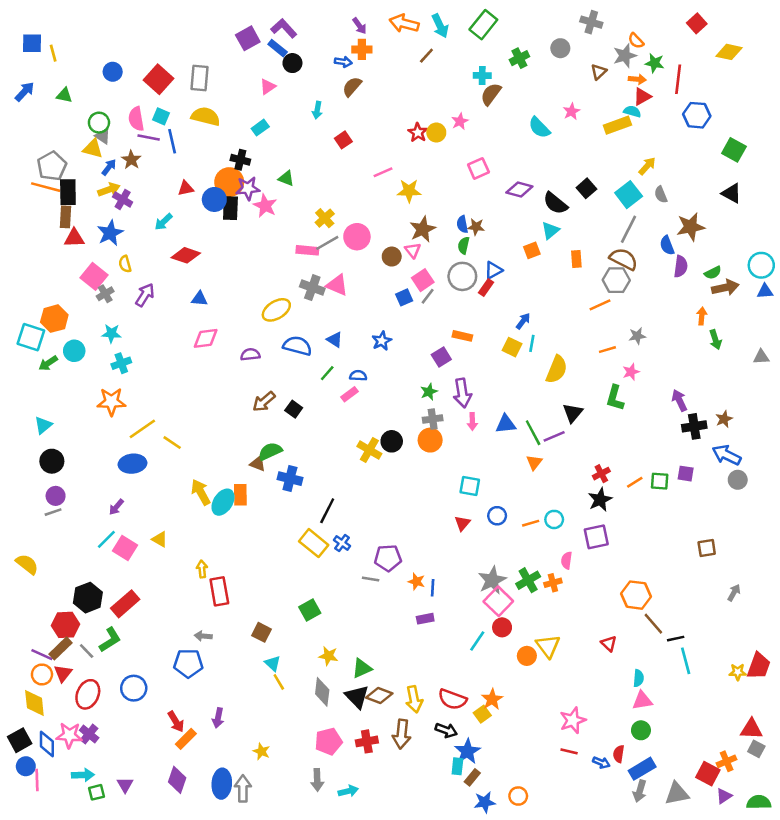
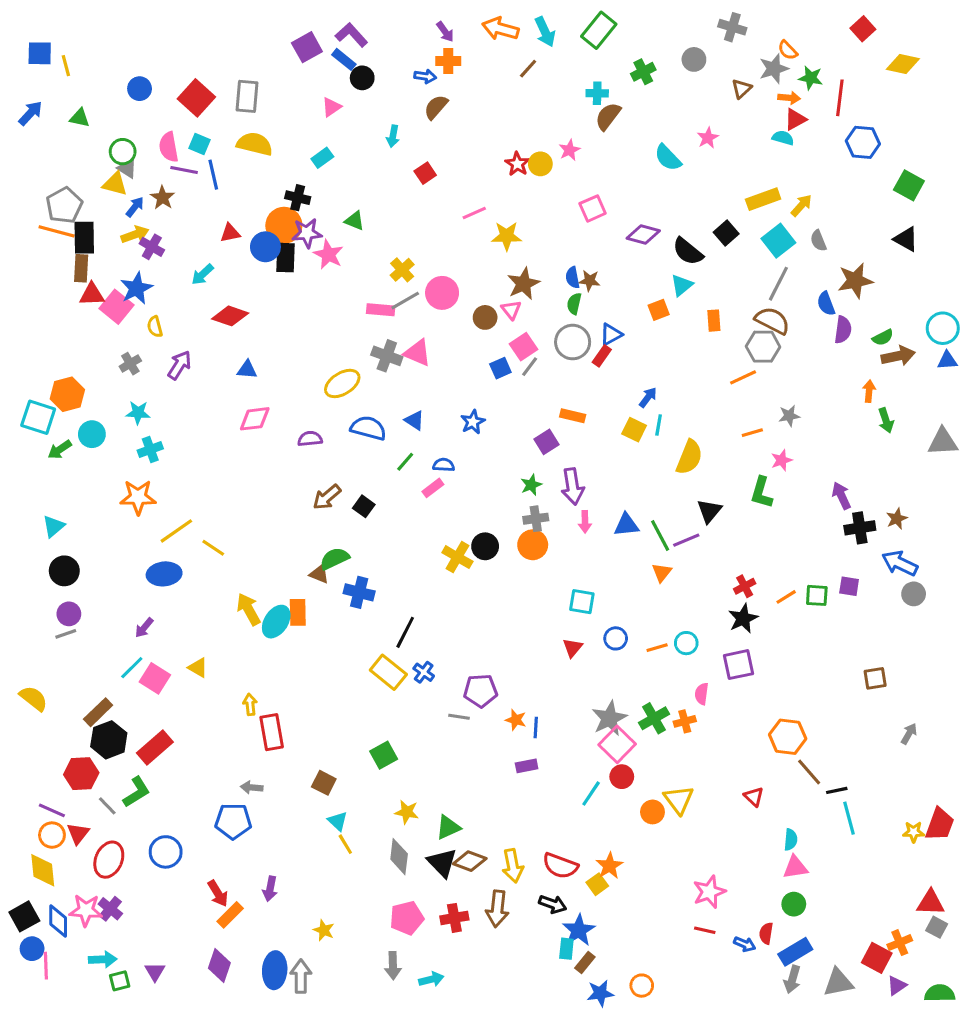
yellow rectangle: (617, 125) -> (763, 199), moved
pink square: (94, 276) -> (116, 307), moved
gray triangle: (761, 357) -> (943, 442), size x1.5
brown rectangle: (61, 648) -> (98, 712), moved

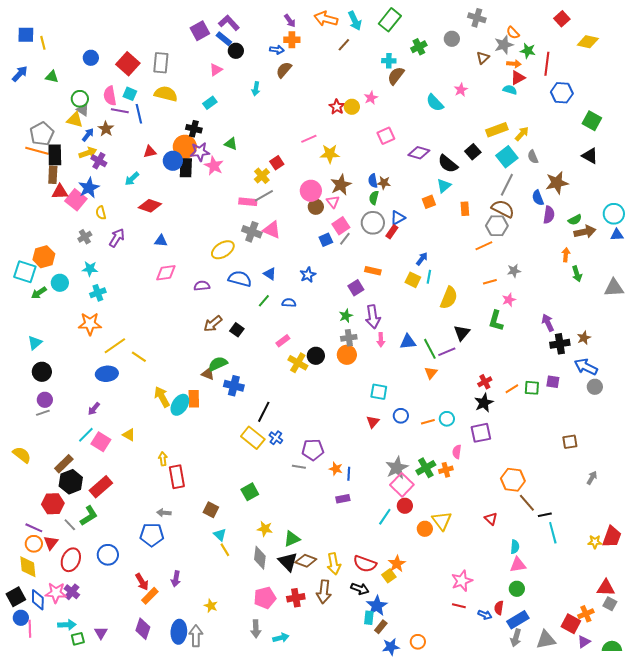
red square: (425, 173) -> (277, 163), moved
pink circle: (442, 293) -> (311, 191), moved
pink rectangle: (433, 488) -> (283, 341), moved

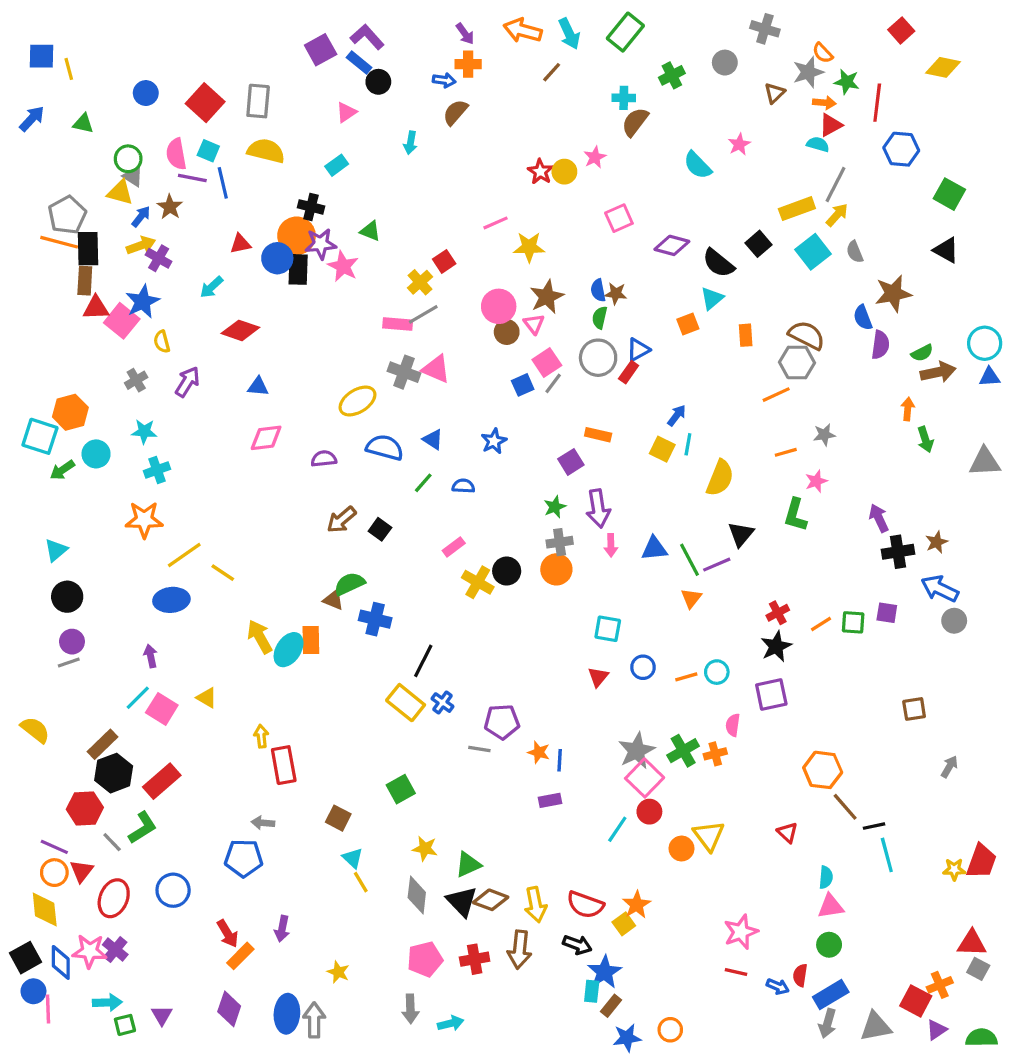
gray line: (507, 185) -> (835, 184), moved
purple arrow: (94, 409) -> (151, 656), turned 128

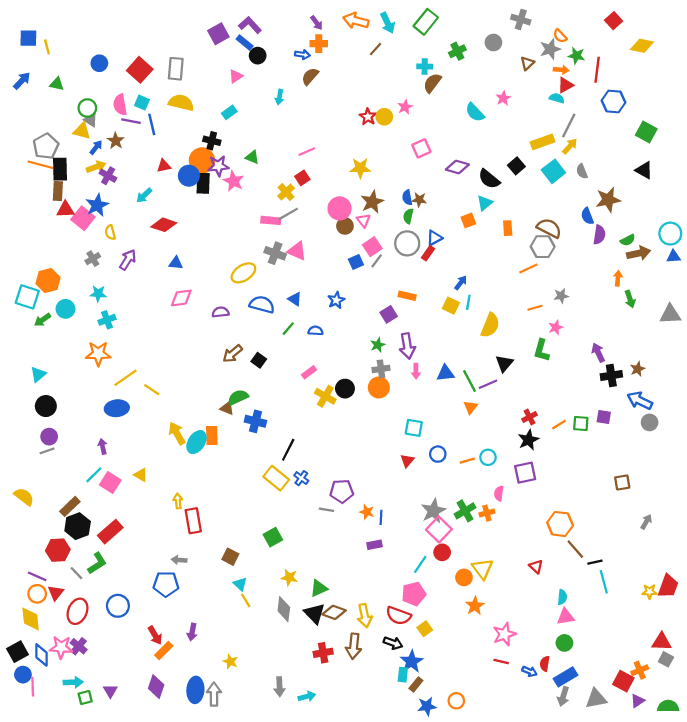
pink line: (495, 223) -> (307, 152), moved
orange star: (637, 905) -> (475, 606), moved
pink pentagon: (425, 959) -> (414, 594), moved

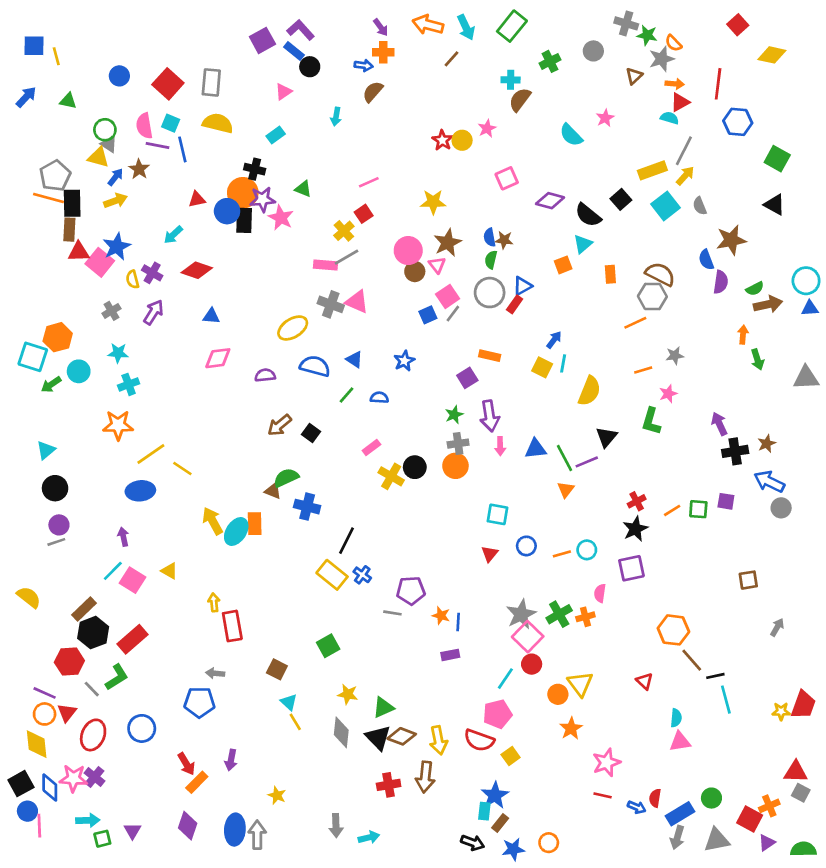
green star: (576, 56) -> (647, 35), moved
purple cross: (108, 176) -> (152, 273), moved
black arrow: (393, 643) -> (473, 843), moved
green circle: (564, 643) -> (711, 798), moved

